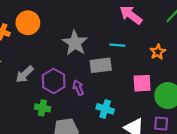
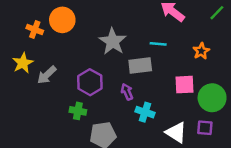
gray arrow: (25, 74) -> (47, 75), moved
purple arrow: (78, 88) -> (127, 92), moved

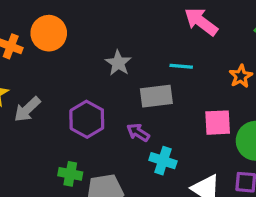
gray star: (113, 41) -> (118, 63), size x0.7
purple arrow: (127, 92) -> (138, 132), turned -35
green cross: (78, 111) -> (70, 174), moved

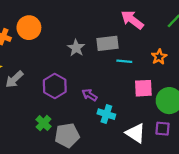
cyan line: (181, 66) -> (124, 61), moved
gray rectangle: (156, 96) -> (107, 43), moved
green cross: (70, 174) -> (44, 123), turned 32

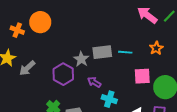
pink arrow: (132, 20) -> (147, 15), moved
gray rectangle: (107, 43) -> (102, 52), moved
gray star: (76, 48) -> (81, 59), moved

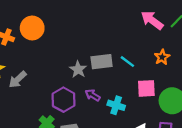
cyan line: (125, 52) -> (127, 62), turned 32
purple hexagon: (63, 74) -> (64, 100), moved
cyan cross: (109, 99) -> (116, 105), moved

